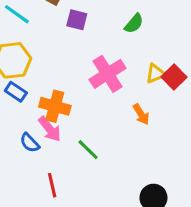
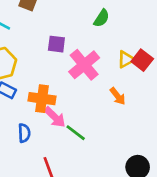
purple square: (77, 20) -> (56, 44), moved
pink arrow: (50, 129) -> (55, 117), moved
blue semicircle: (30, 143) -> (24, 133), turned -132

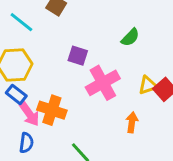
orange arrow: (118, 96) -> (132, 122), turned -144
pink arrow: (55, 117) -> (29, 114), moved

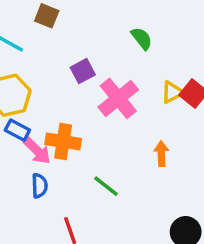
green semicircle: (130, 37) -> (142, 38), turned -72
purple square: (78, 56) -> (83, 71), turned -36
orange arrow: (132, 122) -> (161, 154), moved

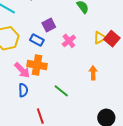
pink cross: (118, 98) -> (69, 41), size x0.6
blue rectangle: (17, 130) -> (37, 40), moved

